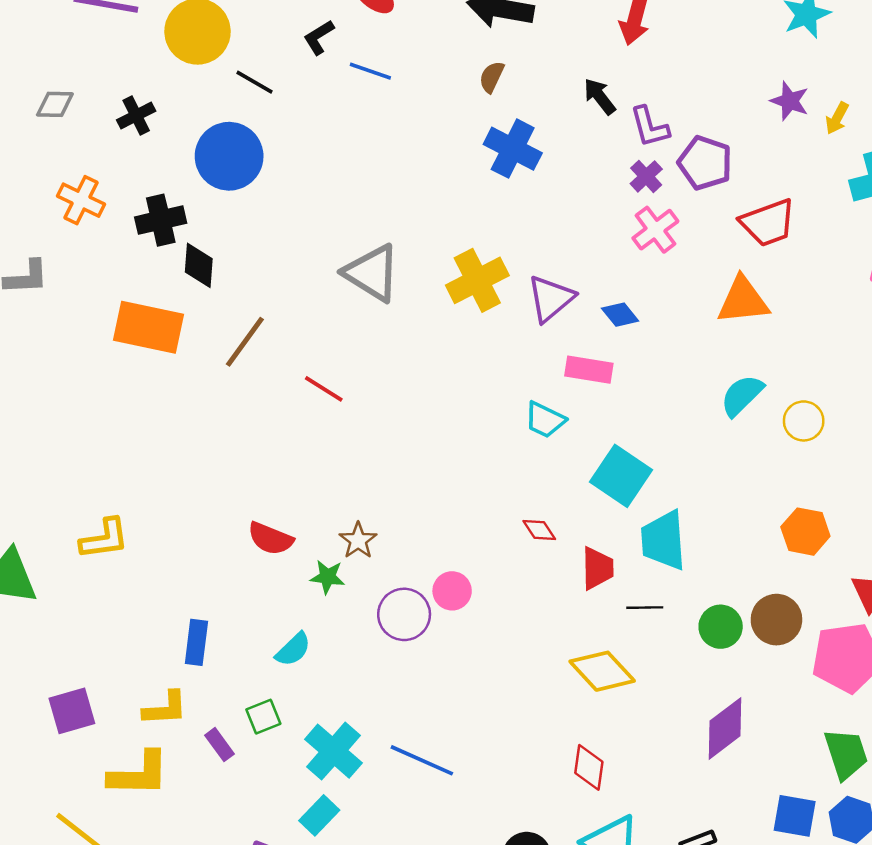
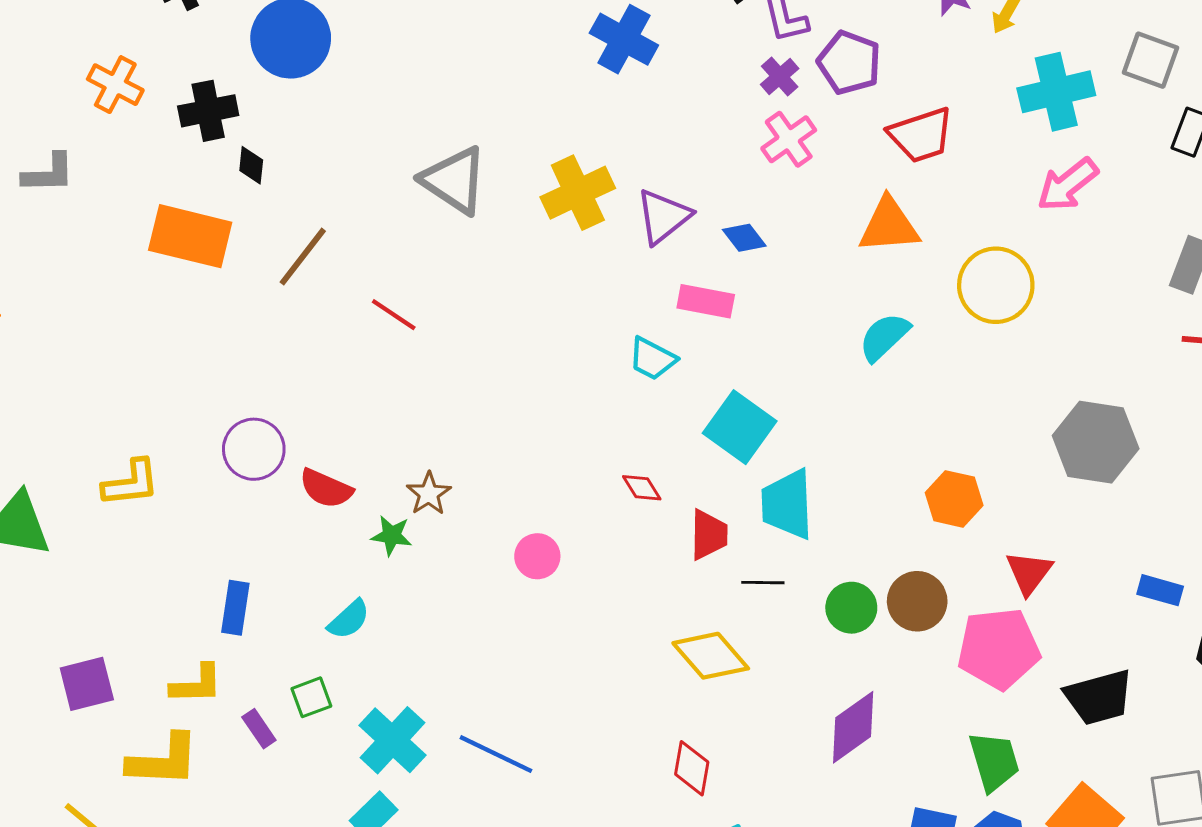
black diamond: (199, 265) -> (251, 165), size x0.7
yellow circle: (804, 421) -> (996, 285), moved, size x1.6
purple circle: (404, 614) -> (254, 449), moved

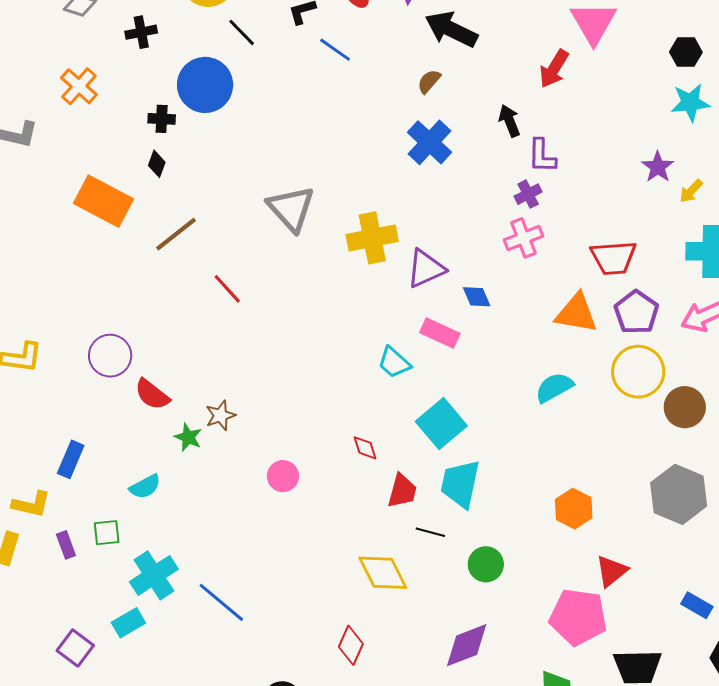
purple pentagon: (849, 63) -> (636, 312), moved
black cross: (208, 111) -> (162, 119), moved, size x0.7
brown circle: (917, 601) -> (685, 407), moved

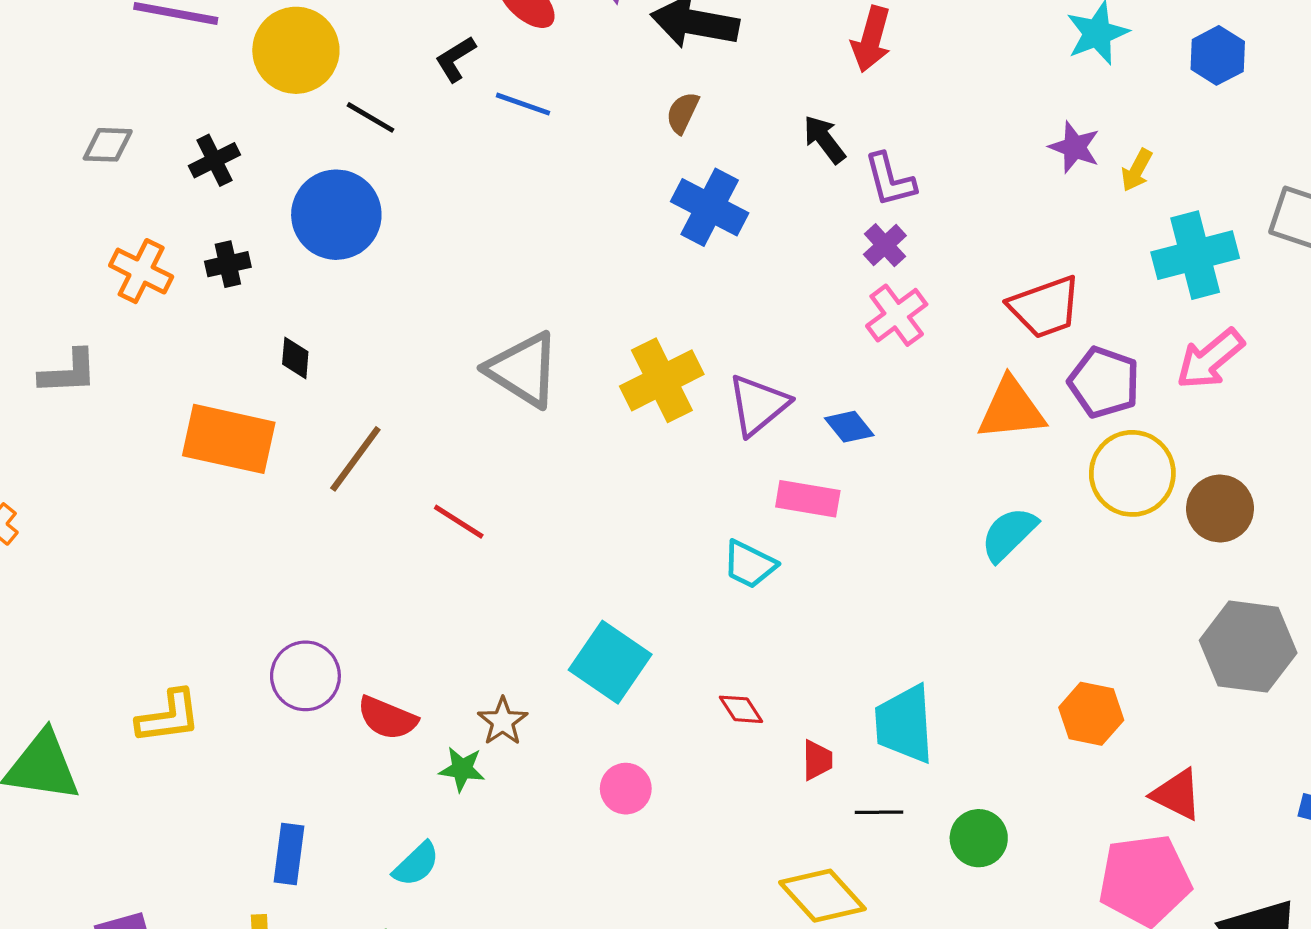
black cross: (162, 119) -> (228, 264), moved
cyan square: (441, 424) -> (610, 662), moved
red trapezoid: (402, 491) -> (817, 760), size x0.7
red triangle: (612, 571) -> (1177, 794), turned -39

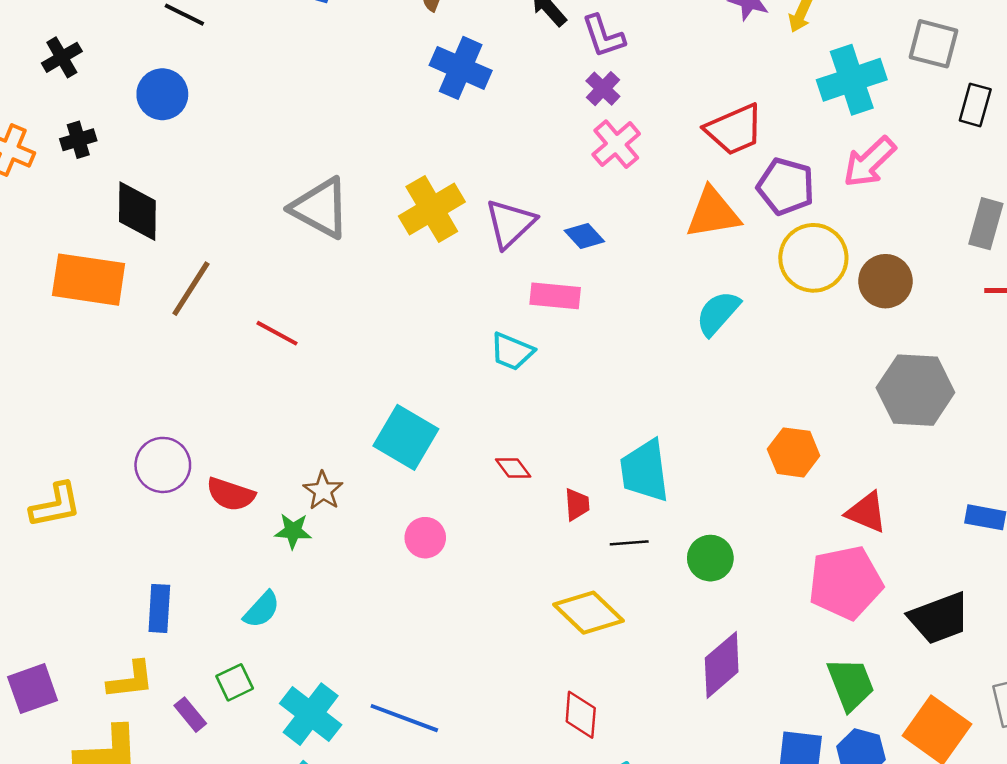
blue circle: (336, 215) -> (162, 94), size x0.7
black diamond: (295, 358) -> (137, 211), size x1.8

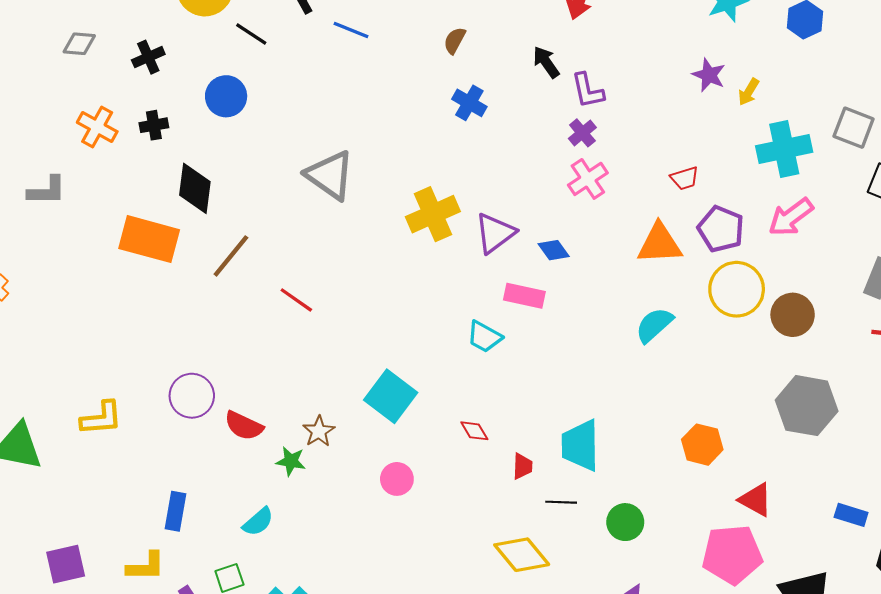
blue cross: (461, 68) -> (469, 103), size x0.7
red trapezoid: (734, 130) -> (685, 178), size x0.6
gray triangle: (320, 208) -> (330, 175), moved

